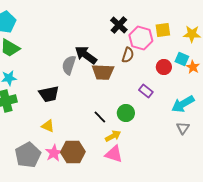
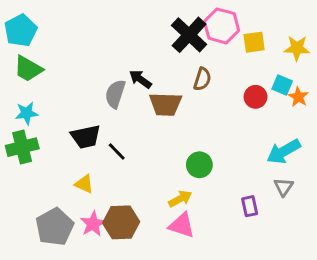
black cross: (119, 25) -> (189, 35), size x1.4
pink hexagon: (141, 38) -> (222, 26), moved
black arrow: (86, 55) -> (140, 79), size x0.7
purple rectangle: (146, 91) -> (250, 206), moved, turned 40
black line: (100, 117) -> (117, 151), moved

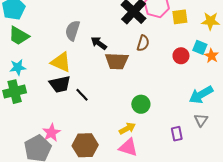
gray semicircle: (115, 94) -> (73, 31), moved
yellow triangle: (84, 184) -> (61, 62), moved, size x1.5
pink star: (93, 224) -> (51, 133), moved

